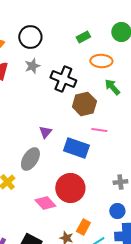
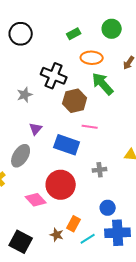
gray star: (32, 66) -> (25, 95), moved
green arrow: (112, 87) -> (103, 84), size x1.4
gray cross: (120, 182) -> (100, 170), moved

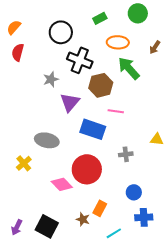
black circle: (21, 34) -> (61, 32), moved
purple triangle: (36, 129) -> (70, 102), moved, size x1.5
gray ellipse: (21, 156) -> (47, 140), turned 70
blue cross: (118, 233) -> (144, 217), size x0.7
cyan line: (88, 239) -> (114, 233), moved

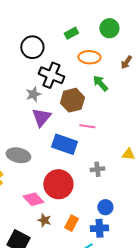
green arrow: (129, 68) -> (100, 83), size x0.7
gray star: (51, 79) -> (33, 94), moved
blue cross: (144, 217) -> (99, 228), moved
brown star: (83, 219) -> (44, 220), moved

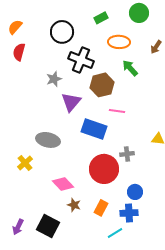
gray star: (33, 94) -> (54, 79), moved
red circle: (58, 184) -> (104, 169), moved

